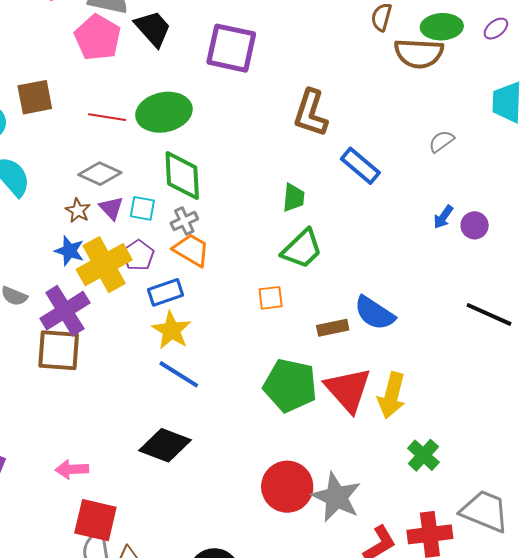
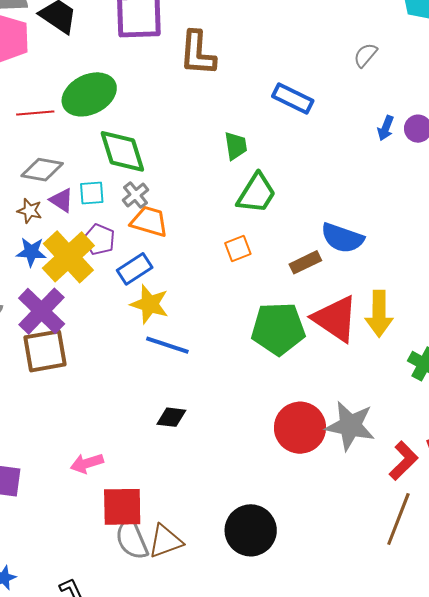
brown L-shape: (311, 113) -> (198, 53), moved
black diamond: (165, 445) -> (171, 417), size x0.6

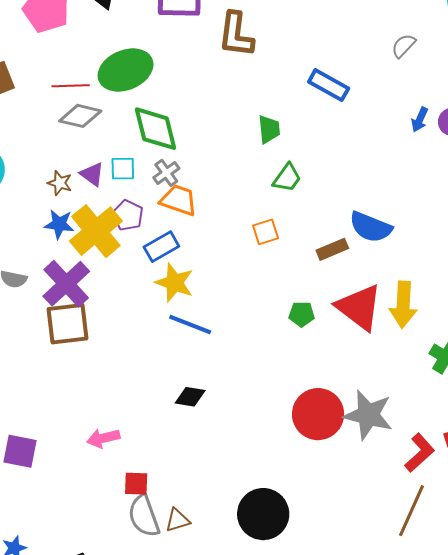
gray diamond: (42, 170) -> (80, 116), moved
green trapezoid: (256, 193) -> (287, 178), size x0.7
green pentagon: (278, 329) -> (302, 314), size x0.5
red square: (122, 507) -> (136, 484), size x0.6
brown triangle: (165, 541) -> (177, 520), size x0.7

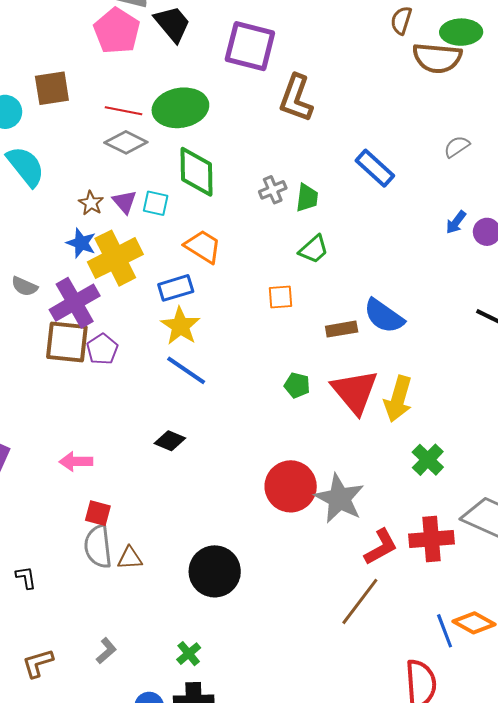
gray cross: (166, 173) -> (273, 190), moved
purple pentagon: (128, 215) -> (102, 349), moved

